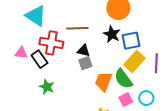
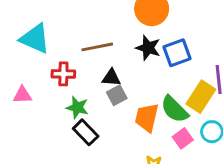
red cross: (51, 43) -> (63, 74), size x0.7
black rectangle: (39, 59) -> (86, 132), moved
yellow rectangle: (134, 61) -> (201, 97), moved
green star: (47, 87) -> (77, 108), moved

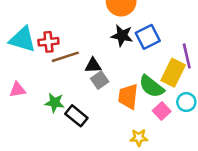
brown line: (97, 47) -> (65, 57), moved
red cross: (63, 74) -> (48, 42), moved
green star: (77, 108) -> (55, 103), moved

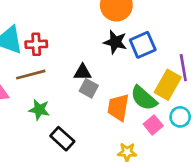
brown line: (65, 57) -> (31, 75), moved
gray square: (100, 80) -> (89, 88), turned -30
black rectangle: (76, 116) -> (62, 139), moved

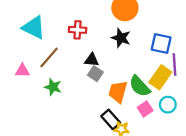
red cross: (36, 44) -> (78, 30), moved
blue square: (143, 45) -> (161, 44), moved, turned 30
brown line: (31, 75) -> (49, 57), turned -40
black rectangle: (62, 139) -> (111, 119), moved

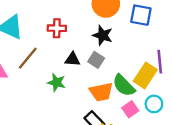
blue square: (161, 44) -> (141, 15), moved
gray square: (95, 74) -> (96, 60), moved
green star: (53, 87) -> (57, 83), moved
orange trapezoid: (118, 92) -> (101, 92), turned -115

